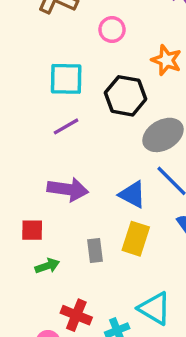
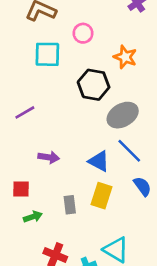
cyan square: (66, 79) -> (47, 54), moved
purple line: (66, 126) -> (25, 112), moved
purple arrow: (68, 189) -> (49, 157), size x0.7

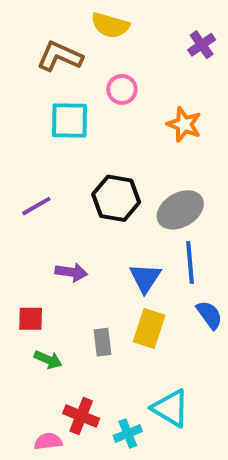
black hexagon: (94, 85) -> (116, 198), moved
blue line: (129, 151) -> (190, 262), turned 40
blue triangle: (99, 161) -> (145, 278), turned 35
green arrow: (33, 217) -> (48, 360), turned 42

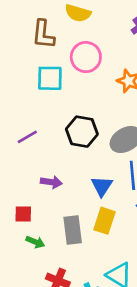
brown L-shape: (60, 56) -> (43, 34), turned -108
pink circle: (122, 89) -> (86, 57), size x1.5
gray rectangle: (102, 342) -> (73, 230), size x1.5

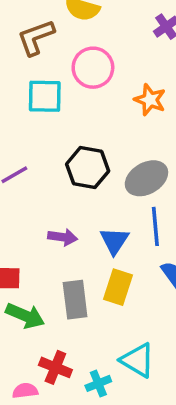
brown L-shape: (43, 34) -> (36, 37), turned 64
purple arrow: (51, 182) -> (63, 237), moved
green arrow: (35, 242) -> (25, 316), size x1.5

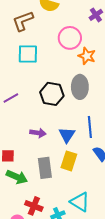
pink circle: (93, 68) -> (70, 38), moved
gray ellipse: (146, 178) -> (80, 87), moved, turned -60

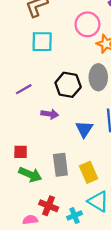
purple arrow: (38, 133) -> (50, 114), moved
yellow rectangle: (69, 161) -> (89, 172), moved, turned -42

